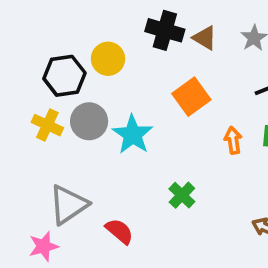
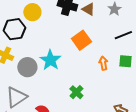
yellow circle: (108, 59) -> (32, 12), moved
gray circle: (89, 121) -> (27, 67), moved

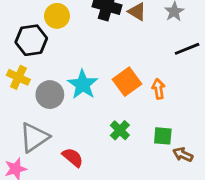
orange square: (81, 40) -> (127, 82), moved
green square: (125, 61) -> (163, 136), moved

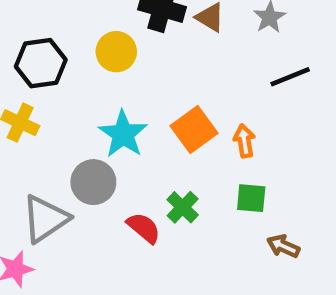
yellow circle: (57, 16) -> (116, 52), moved
gray circle: (50, 95) -> (93, 182), moved
green square: (163, 136) -> (251, 198), moved
red semicircle: (73, 157) -> (144, 228), moved

